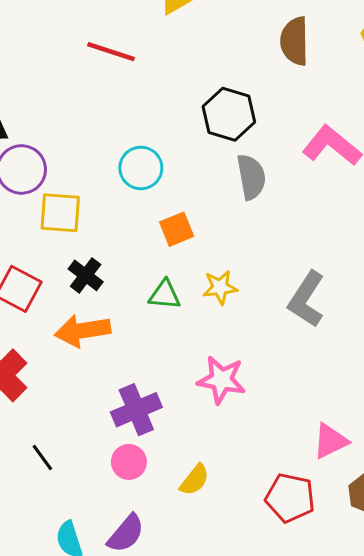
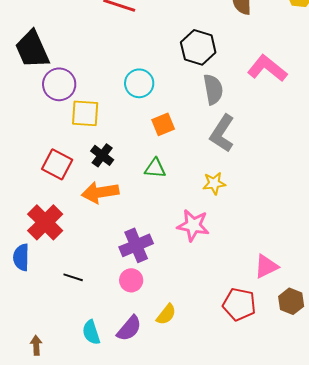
yellow star: (220, 287) -> (214, 183), moved
gray L-shape: (306, 299) -> (222, 133), moved
black line: (42, 457) -> (73, 277), turned -36
yellow semicircle: (195, 480) -> (166, 314), moved

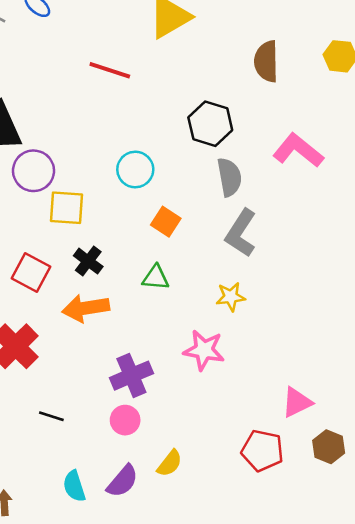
orange square: (163, 124) -> (166, 222), turned -35

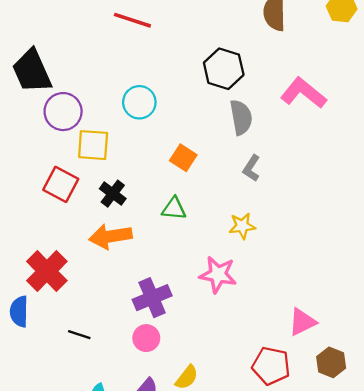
cyan circle: (135, 170) -> (139, 102), moved
gray L-shape: (241, 233) -> (251, 168), size x0.6
red square: (31, 273) -> (61, 184), moved

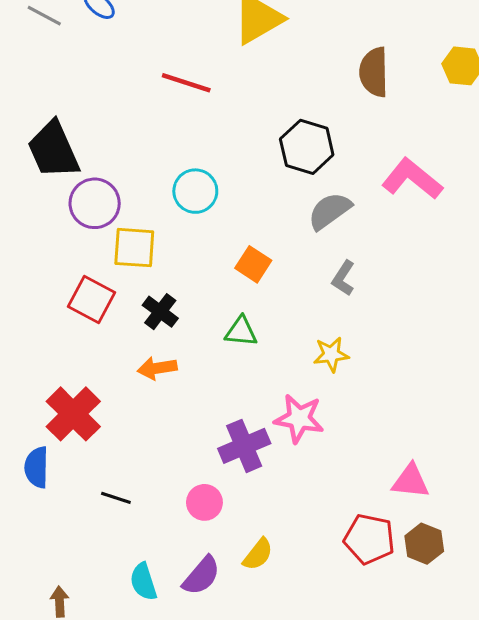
gray semicircle: (241, 117) -> (330, 211), turned -116
orange arrow: (110, 236) -> (157, 368), size x0.7
purple cross: (152, 298) -> (244, 446), moved
pink triangle: (302, 322) -> (410, 481), turned 32
brown hexagon: (331, 362) -> (424, 544), moved

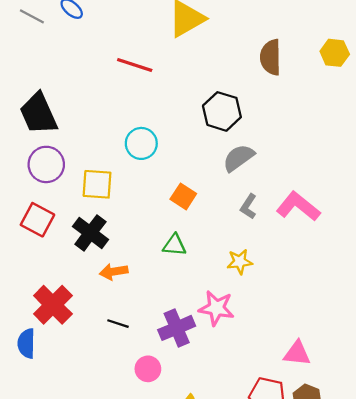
pink L-shape: (412, 179) -> (298, 206), moved
purple circle: (95, 203) -> (46, 164), moved
red square: (92, 299) -> (37, 220), moved
black cross: (160, 312) -> (90, 233), moved, size x1.4
black line: (116, 498) -> (118, 324), moved

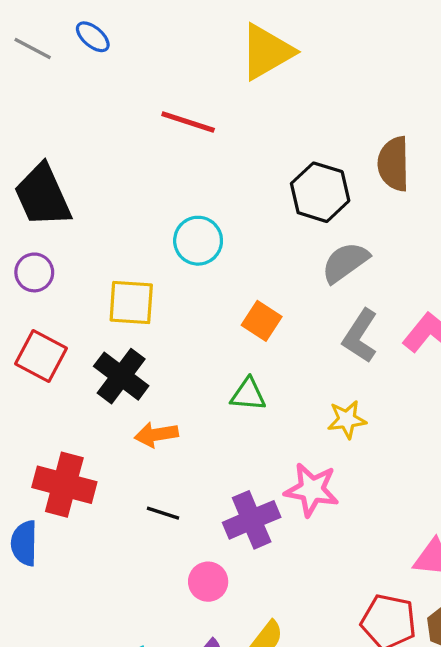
brown semicircle: (271, 57) -> (394, 164), moved
purple circle: (46, 164) -> (34, 272), moved, size x0.7
gray L-shape: (248, 206) -> (360, 336), size x1.4
red cross: (53, 305) -> (64, 485), turned -30

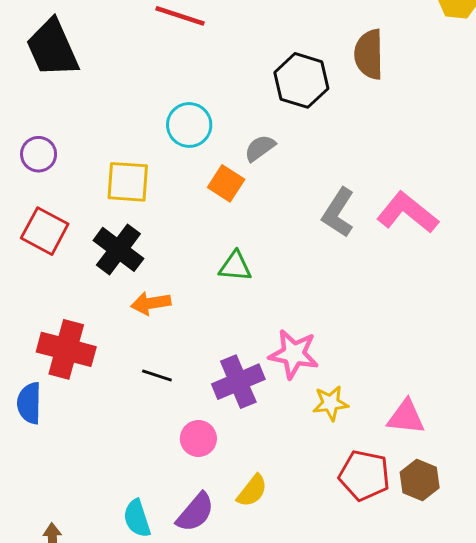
black trapezoid: (43, 196) -> (52, 48), moved
gray semicircle: (345, 262) -> (260, 148), moved, size x0.7
orange square: (262, 321) -> (226, 183), moved
yellow star: (347, 419) -> (331, 403), moved

